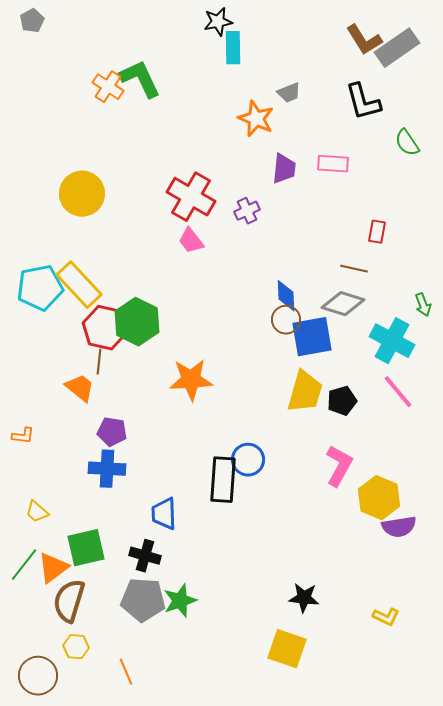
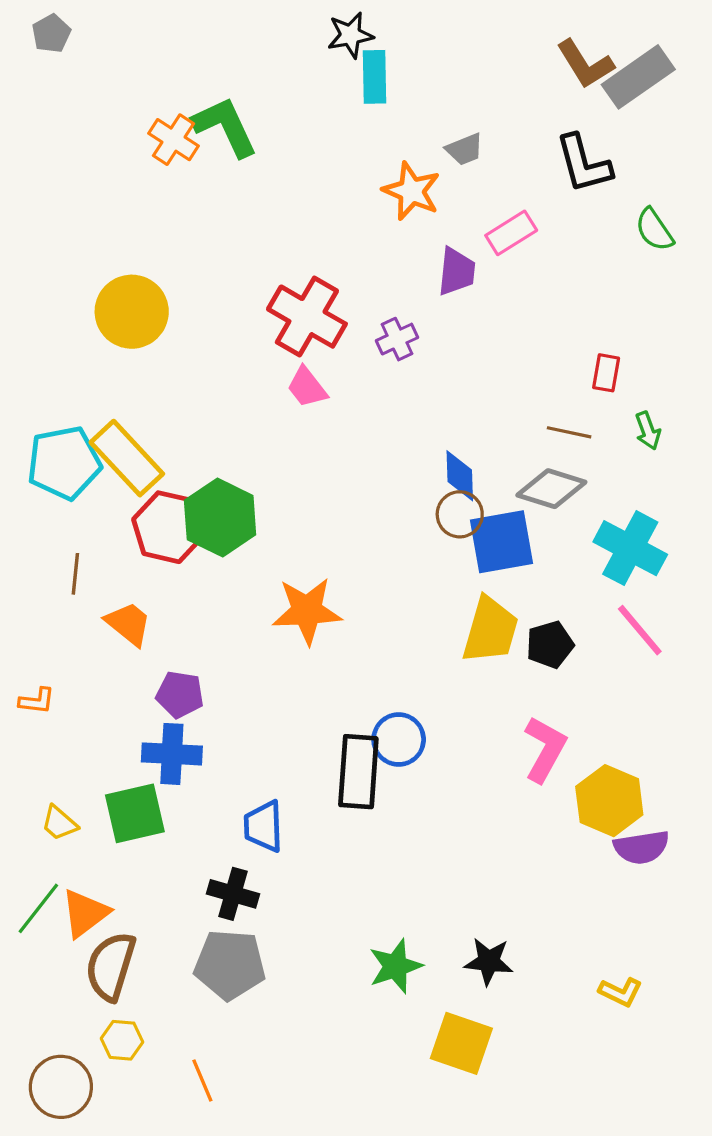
pink rectangle: (333, 164) -> (511, 233), moved, turned -36
green arrow: (423, 305) -> (648, 431), moved
brown line: (99, 362) -> (75, 574), moved
green square: (86, 548) -> (135, 813), moved
green star: (180, 601) -> (395, 966), moved

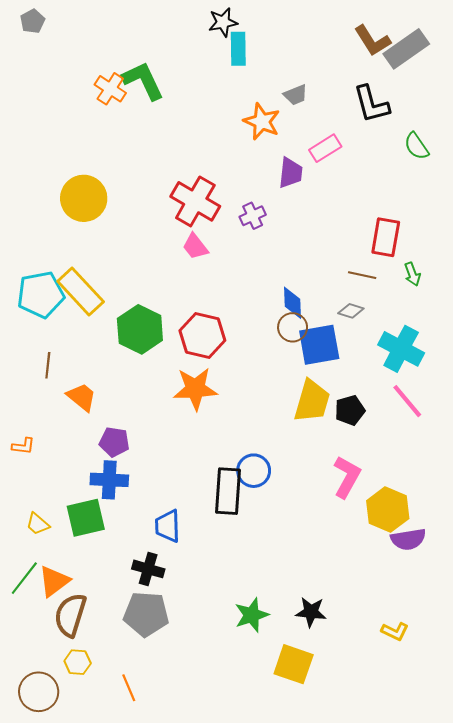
red rectangle: (606, 373) -> (386, 237), size x1.6
gray diamond: (551, 489) -> (351, 311), size x0.6
red hexagon: (169, 527) -> (202, 336), moved

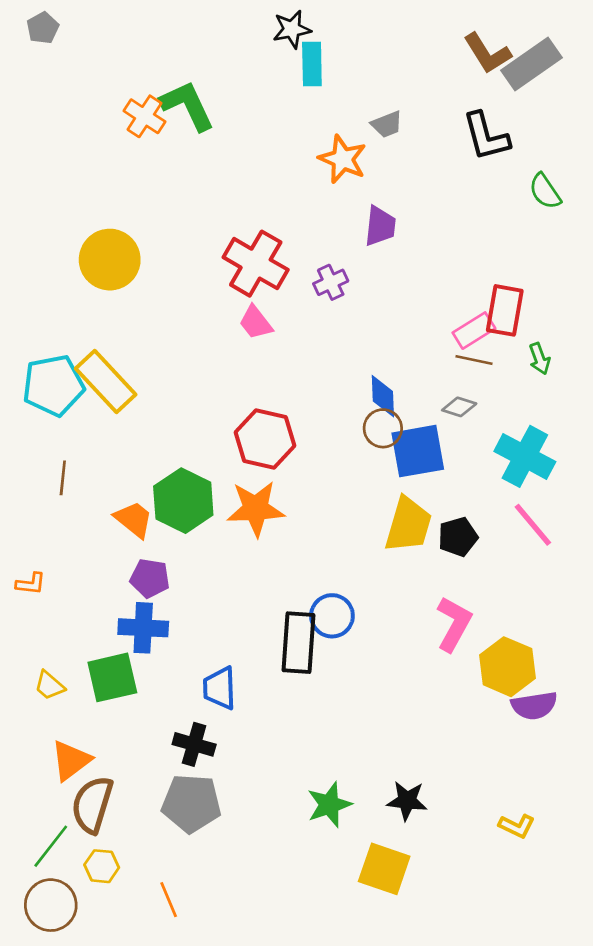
pink rectangle: (325, 148) -> (474, 331), moved
green hexagon: (140, 329) -> (183, 501), moved
orange trapezoid: (82, 397) -> (134, 519), moved
green line: (24, 578) -> (51, 846), moved

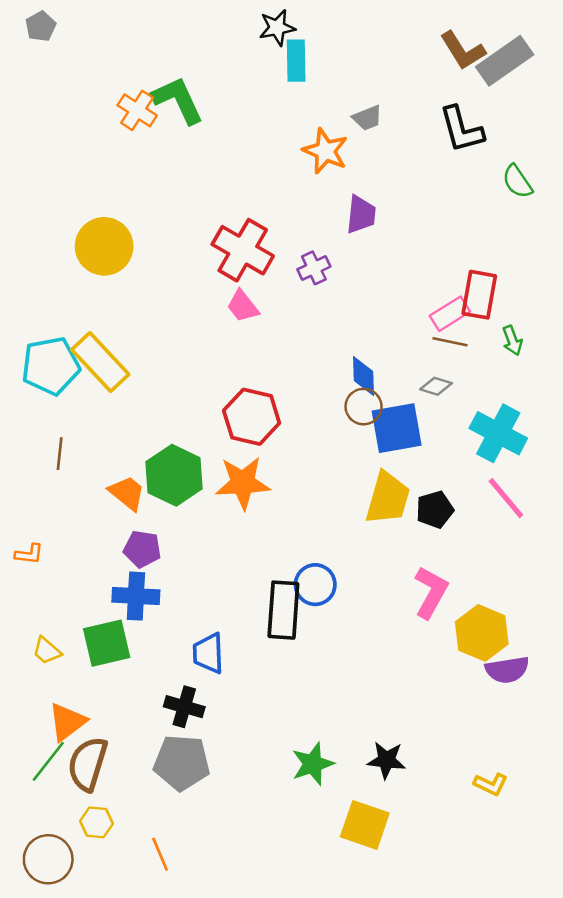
green line: (51, 846) -> (48, 761), moved

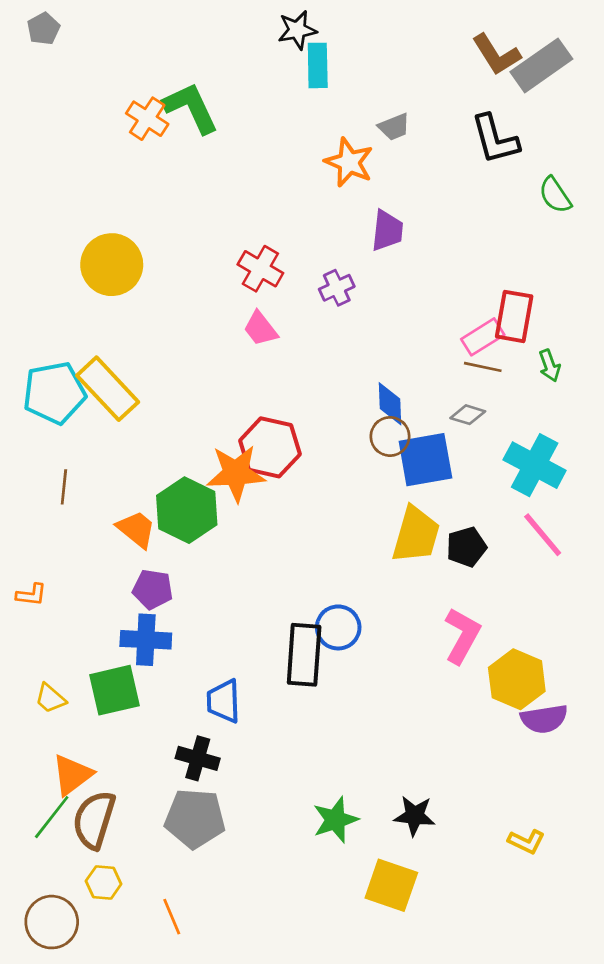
red cross: (243, 250) -> (260, 269), size x0.7
orange star: (243, 483) -> (236, 473), moved

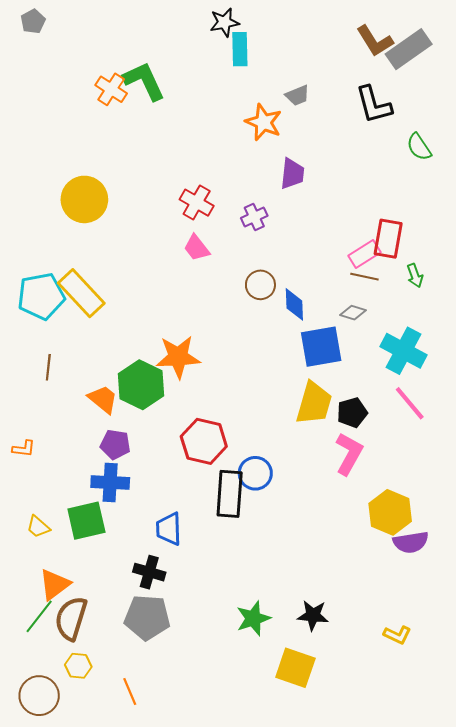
brown circle: (390, 436) -> (260, 285), moved
red hexagon: (270, 447) -> (204, 441), moved
pink L-shape: (462, 636) -> (349, 454), moved

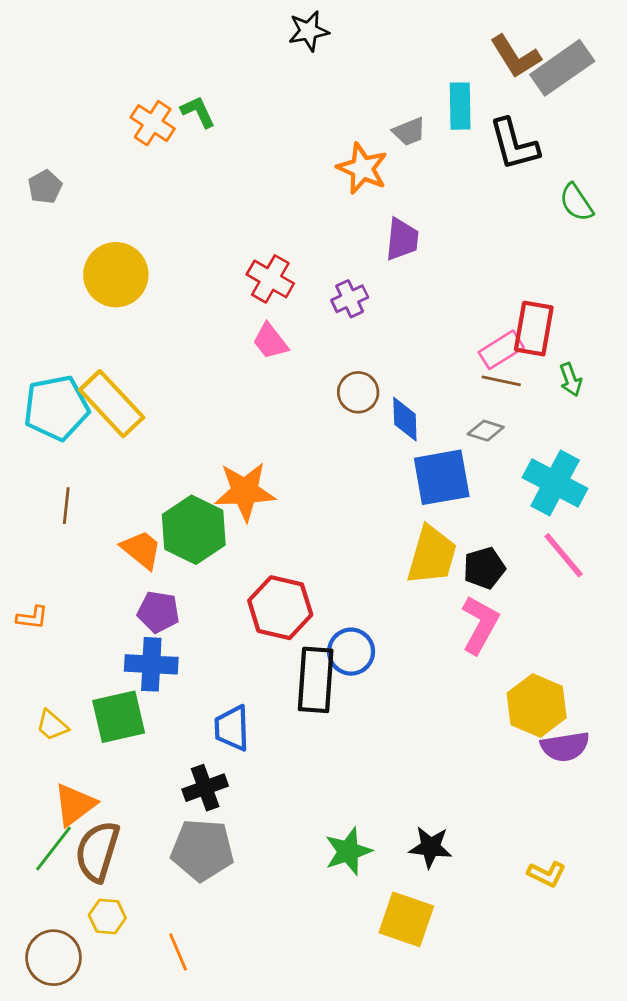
gray pentagon: (33, 21) -> (45, 187), moved
cyan rectangle: (240, 49) -> (460, 106), moved
green L-shape: (144, 81) -> (198, 112), size x0.6
black cross: (149, 572) -> (205, 788), turned -36

